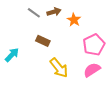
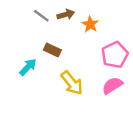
cyan arrow: (12, 55) -> (28, 67), moved

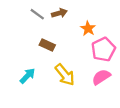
orange star: (90, 24) -> (88, 28), moved
cyan arrow: (28, 67) -> (27, 76), moved

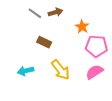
pink pentagon: (103, 49) -> (96, 46), turned 30
cyan arrow: (27, 76) -> (26, 71), turned -147

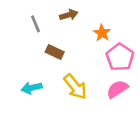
gray line: (35, 13) -> (35, 24), moved, turned 32
pink pentagon: (96, 46) -> (120, 57), turned 30

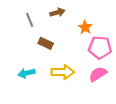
pink pentagon: (120, 57) -> (100, 48), turned -30
yellow arrow: (75, 87) -> (63, 72), turned -50

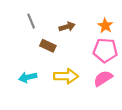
brown arrow: (57, 12) -> (67, 27), moved
orange star: (85, 27) -> (105, 26), moved

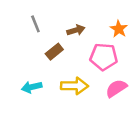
brown rectangle: (48, 46) -> (54, 52), turned -64
pink pentagon: (105, 50) -> (104, 57), moved

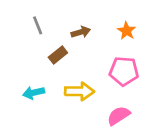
pink pentagon: (104, 57) -> (124, 71), moved
pink semicircle: (116, 88) -> (118, 116), moved

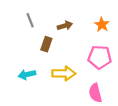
brown rectangle: (58, 55) -> (46, 44), turned -32
pink semicircle: (118, 116) -> (95, 93), turned -72

